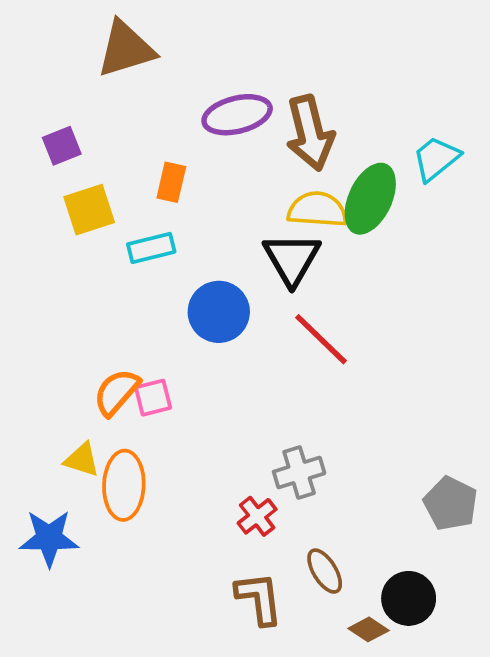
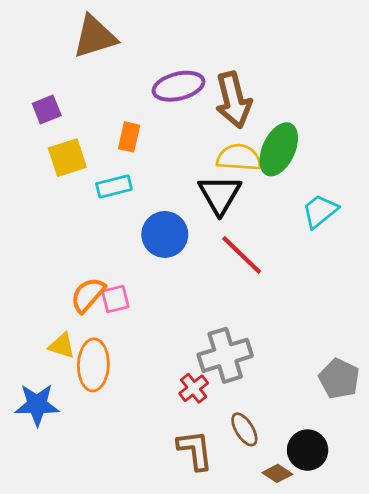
cyan trapezoid: (436, 159) -> (320, 211), moved
gray cross: (299, 472) -> (225, 355), size x1.4

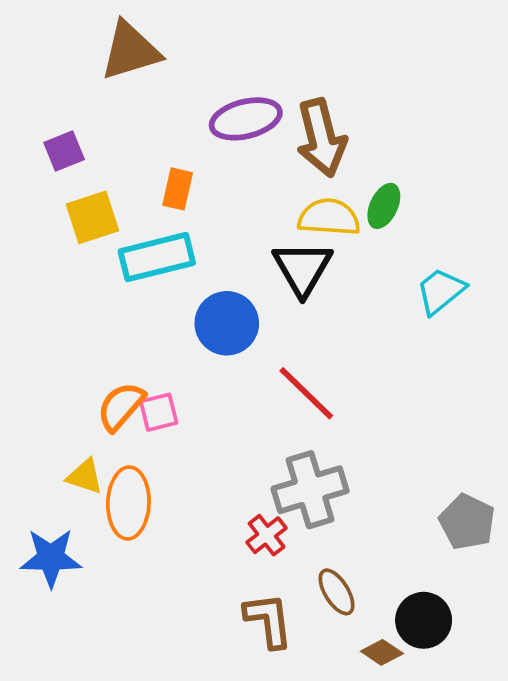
green ellipse: (279, 149) -> (384, 206), size x0.6
cyan rectangle: (114, 186) -> (157, 257), size x1.5
red line: (242, 255) -> (306, 393), moved

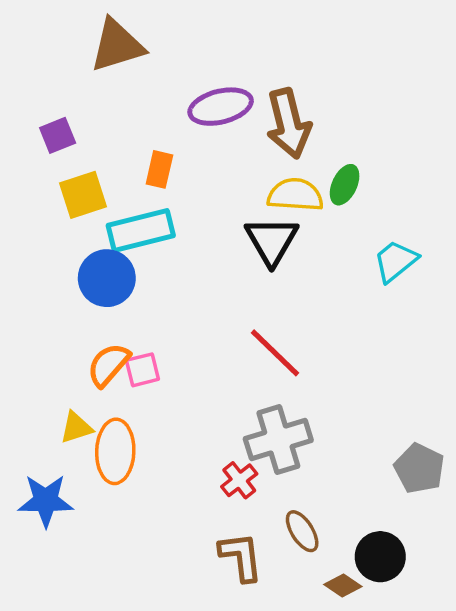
blue circle: (227, 323) -> (107, 278), moved
yellow triangle: (85, 476) -> (76, 428), turned -36

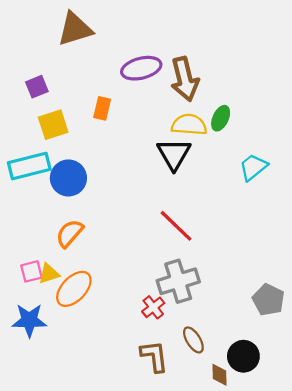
cyan rectangle: (141, 231) -> (29, 166), moved
pink square: (142, 370) -> (31, 271), moved
orange ellipse: (115, 451) -> (74, 289), turned 42
brown diamond: (343, 586) -> (220, 375), turned 55

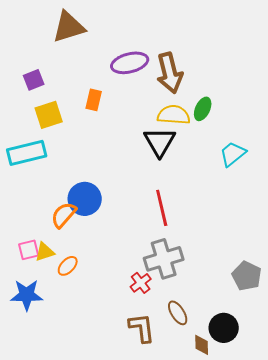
blue circle: (68, 178) -> (85, 199), moved
red line: (176, 226) -> (162, 208), turned 33
orange ellipse: (74, 289) -> (68, 266), size x0.6

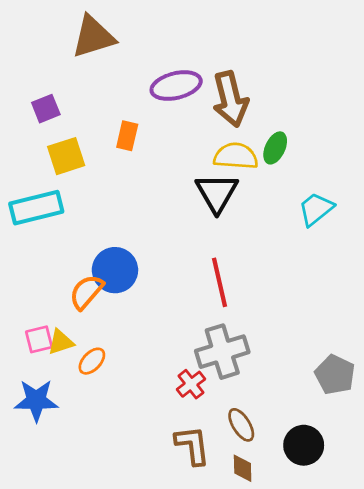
brown diamond: (202, 345) -> (243, 468), moved

